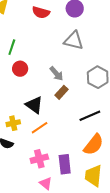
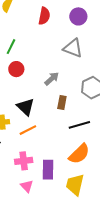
red semicircle: (41, 12) -> (44, 16), turned -102
gray arrow: (56, 74) -> (52, 79), turned -98
brown rectangle: (62, 92) -> (62, 102), moved, turned -40

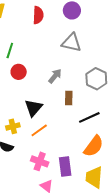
black triangle: (26, 107) -> (33, 108), turned 36
pink cross: (24, 161) -> (40, 161), turned 36

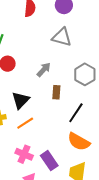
black line: (89, 117) -> (76, 113), turned -35
orange semicircle: (94, 146) -> (79, 142), turned 80
purple rectangle: (65, 166) -> (49, 161), turned -30

